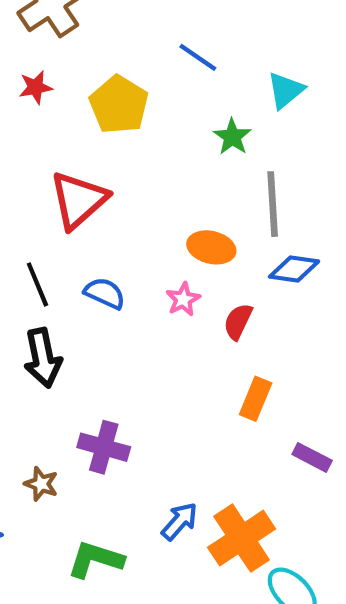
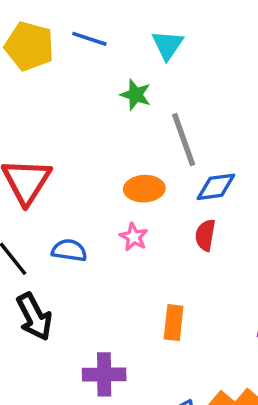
yellow pentagon: (119, 105) -> (29, 46), moved
red semicircle: (238, 322) -> (205, 235), moved
orange rectangle: (256, 399) -> (174, 323), moved

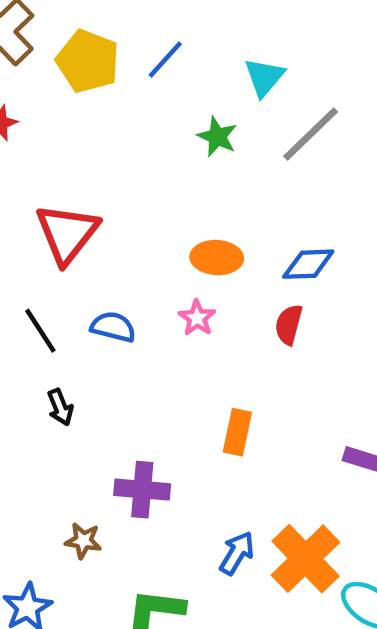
blue line: (89, 39) -> (165, 59), turned -72
gray line: (184, 140) -> (311, 134), moved, turned 60
black arrow: (34, 317) -> (60, 407), size x0.6

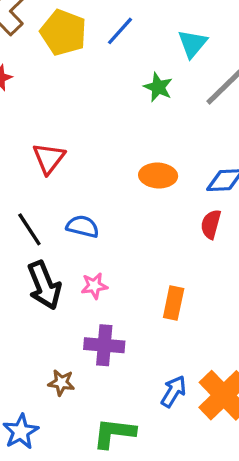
red triangle: (67, 233) -> (49, 158), size x0.7
pink star: (197, 318) -> (94, 286), moved, turned 30
black arrow: (60, 407) -> (44, 285), size x1.8

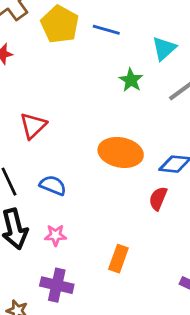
blue line: (120, 31) -> (106, 30), turned 56
orange ellipse: (158, 176) -> (121, 152), size x1.4

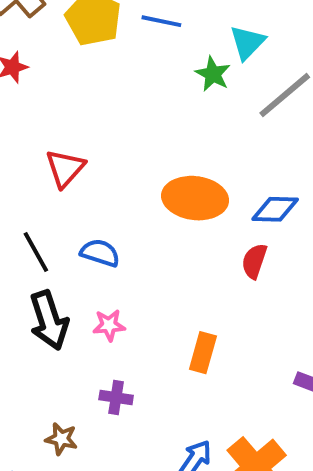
green star: (131, 80) -> (213, 74), moved
purple cross: (57, 285) -> (116, 397), size x0.7

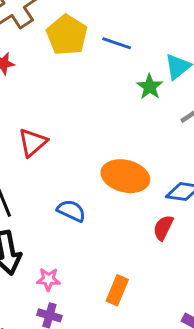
blue semicircle: (100, 253) -> (71, 211), moved
pink star: (109, 325) -> (48, 279), moved

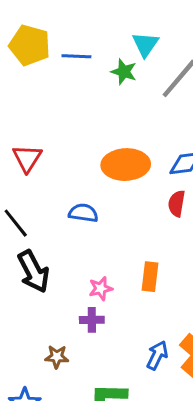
blue line: (117, 43) -> (76, 56), moved
pink star: (48, 279) -> (101, 289), moved

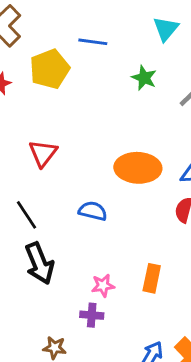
cyan triangle: (145, 44) -> (166, 29), moved
yellow pentagon: (30, 45) -> (50, 69), moved, turned 30
blue line: (76, 56) -> (93, 42), moved

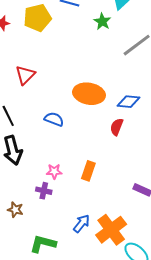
green star: (144, 78) -> (102, 21), moved

